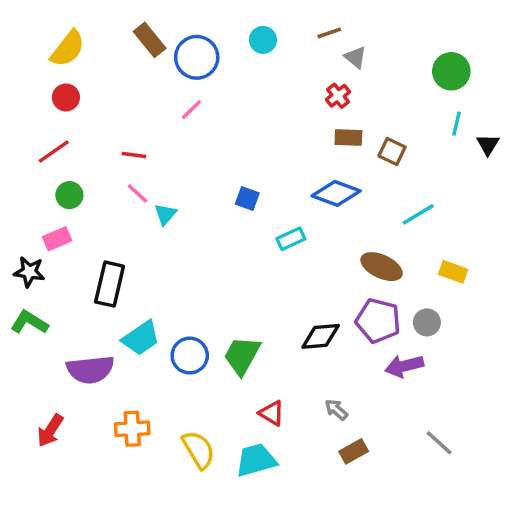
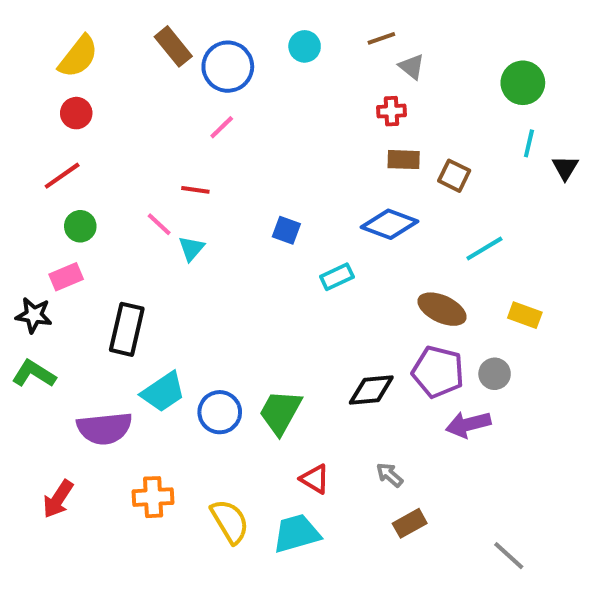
red cross: (338, 96) -> (391, 111), turned 35
red line: (134, 155) -> (195, 190), moved
gray line: (439, 443) -> (509, 556), moved

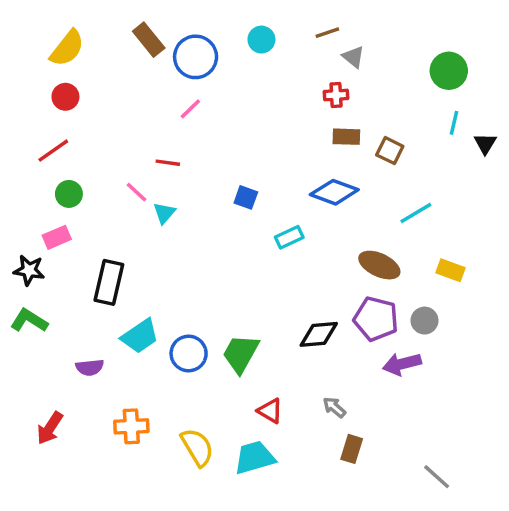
purple semicircle: (105, 428) -> (90, 367), size x0.6
brown rectangle: (410, 523) -> (352, 449), turned -44

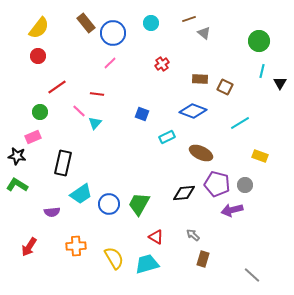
red cross: (336, 95) -> (162, 64), moved, turned -32
red line: (53, 151) -> (57, 87), moved
brown ellipse: (379, 265) -> (201, 153), moved

